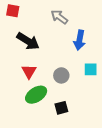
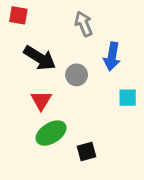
gray arrow: (59, 17) -> (84, 24), turned 30
gray circle: (61, 75) -> (77, 75), moved

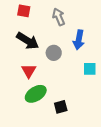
red square: (18, 15) -> (24, 11), moved

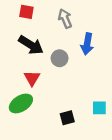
cyan square: (90, 69) -> (99, 108), moved
green ellipse: (36, 94) -> (21, 103), moved

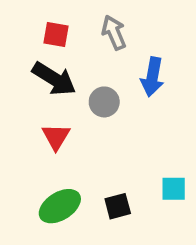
red square: (26, 12) -> (56, 34), moved
green ellipse: (21, 103) -> (60, 206), moved

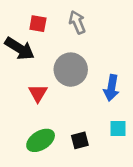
blue arrow: (152, 77) -> (111, 88), moved
black arrow: (54, 79) -> (20, 49), moved
gray circle: (104, 102) -> (71, 70), size x1.6

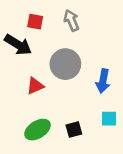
red triangle: (38, 93) -> (35, 86), turned 36

